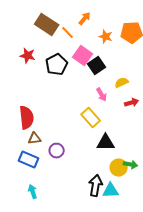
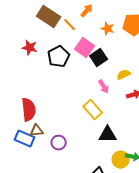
blue rectangle: (29, 160) -> (25, 139), moved

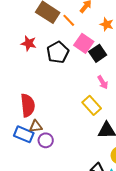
purple circle: (59, 143) -> (46, 140), moved

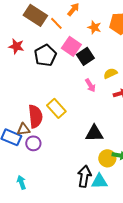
red semicircle: (28, 105) -> (35, 116), moved
yellow rectangle: (92, 105) -> (56, 108), moved

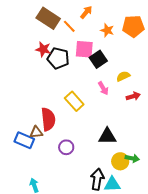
red star: (16, 46) -> (43, 49), moved
pink square: (71, 46) -> (84, 49), turned -30
black pentagon: (45, 55) -> (58, 58), turned -30
yellow rectangle: (56, 108) -> (74, 101), moved
purple circle: (33, 143) -> (66, 147), moved

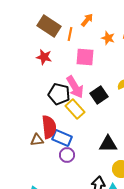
orange line: (69, 26) -> (70, 34), turned 56
black pentagon: (58, 58) -> (59, 94), moved
black square: (98, 59) -> (99, 95), moved
pink arrow: (103, 88) -> (75, 87), moved, size x1.6
blue rectangle: (24, 140) -> (62, 138), moved

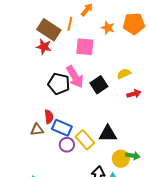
brown rectangle: (49, 26) -> (49, 30), moved
yellow rectangle: (75, 109) -> (85, 140), moved
red semicircle: (49, 127) -> (49, 117), size x0.6

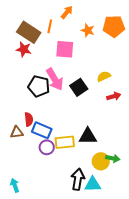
yellow rectangle: (85, 140) -> (65, 142), turned -54

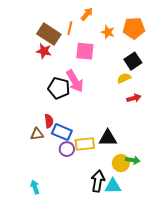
black square: (79, 87) -> (133, 61), moved

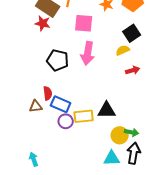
pink arrow: (75, 81) -> (88, 53), moved, turned 40
black arrow: (98, 181) -> (134, 153), moved

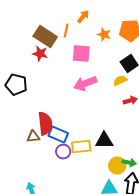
pink arrow: (88, 53) -> (85, 84), turned 60
black pentagon: (58, 60) -> (16, 85), moved
red semicircle: (48, 93) -> (45, 124), size x1.6

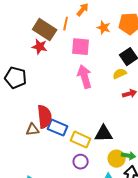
pink arrow: (85, 84) -> (85, 77), turned 95
yellow rectangle: (81, 147) -> (81, 140), turned 30
purple circle: (63, 152) -> (81, 162), moved

